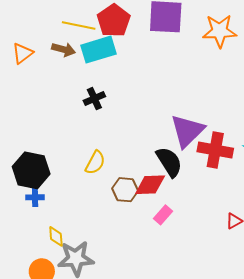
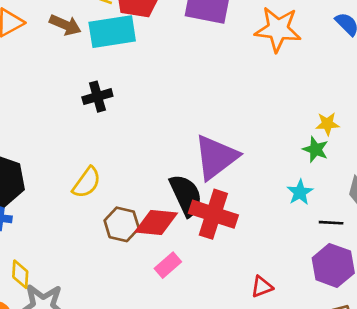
red cross: (215, 150) -> (213, 214), moved

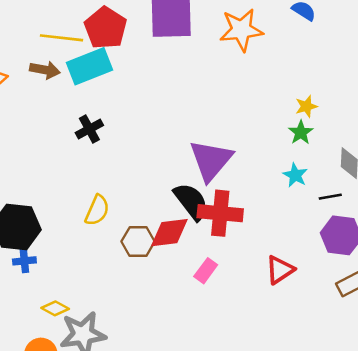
green star: (316, 149) -> (301, 132), turned 30
pink rectangle: (168, 265) -> (206, 271), moved
yellow diamond: (20, 274) -> (55, 308), turned -52
red triangle: (262, 287) -> (280, 270), size x1.4

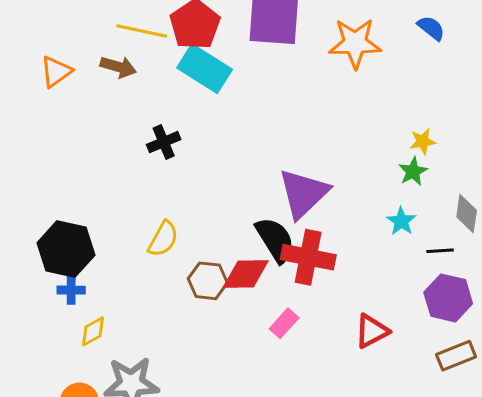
cyan rectangle: (89, 66) -> (205, 69), moved, turned 48
yellow diamond: (55, 308) -> (93, 331), moved, turned -64

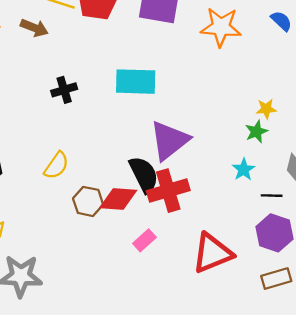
cyan rectangle: (205, 69) -> (136, 82), moved, turned -36
red cross: (308, 257) -> (168, 191), turned -33
red triangle: (372, 331) -> (212, 253), size x1.5

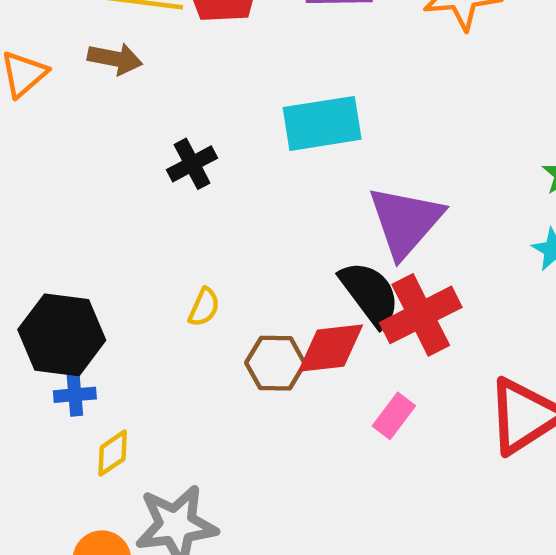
yellow semicircle: (56, 165) -> (204, 307), size x0.7

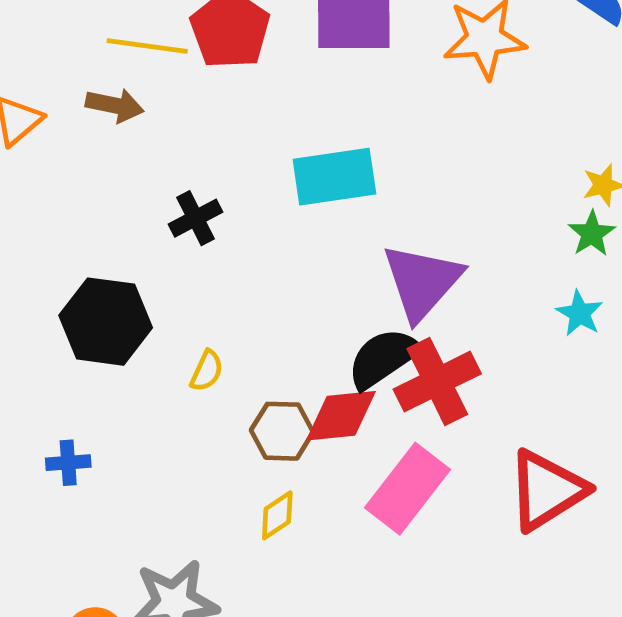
black semicircle: (370, 294) -> (383, 358), turned -88
black hexagon: (62, 335) -> (106, 322), moved
pink rectangle: (394, 416) -> (408, 489), size x1.8
yellow diamond: (113, 453) -> (277, 515), moved

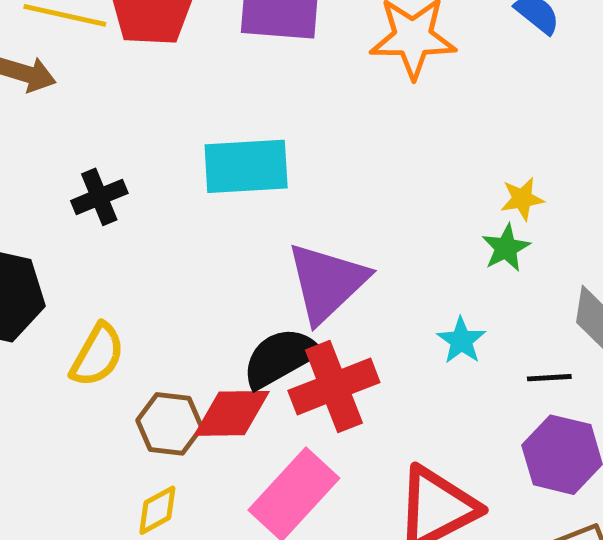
cyan star: (580, 313) -> (461, 341), moved
yellow semicircle: (207, 371) -> (97, 355), size x1.5

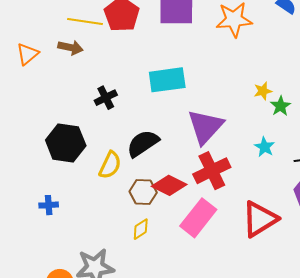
yellow star: (522, 199) -> (263, 91), moved
black semicircle: (280, 358) -> (143, 143), moved
red diamond: (232, 413) -> (169, 185), turned 32

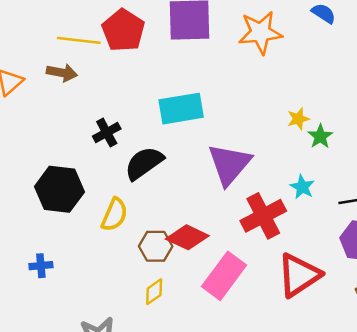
black semicircle: (143, 143) -> (144, 163), moved
red cross: (212, 171) -> (263, 216), moved

